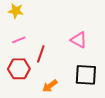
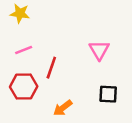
pink triangle: (79, 40) -> (99, 50), turned 30
black square: (86, 75) -> (108, 94), size x0.7

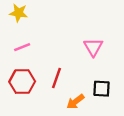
red line: (51, 68) -> (57, 78), moved
orange arrow: (63, 108) -> (75, 102), moved

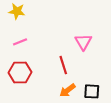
red line: (57, 78) -> (63, 65), moved, turned -36
black square: (102, 89) -> (92, 91), moved

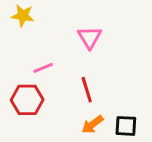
pink line: (20, 42) -> (43, 68), moved
pink triangle: (83, 42) -> (90, 37), moved

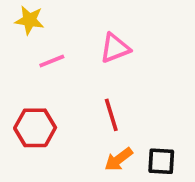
pink triangle: (90, 37) -> (115, 48), turned 40
pink line: (43, 68) -> (52, 61), moved

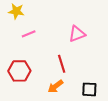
pink triangle: (115, 48) -> (77, 34), moved
orange arrow: (119, 159) -> (55, 86), moved

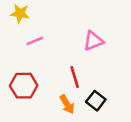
orange arrow: (55, 86) -> (67, 104), turned -84
black square: (89, 89) -> (96, 101), moved, turned 35

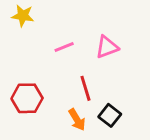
pink line: (35, 41) -> (64, 47), moved

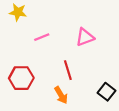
pink line: (64, 47) -> (42, 37), moved
black square: (110, 115) -> (106, 92), moved

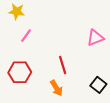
pink line: (42, 37) -> (26, 36), moved, turned -32
pink triangle: (85, 37) -> (95, 38), moved

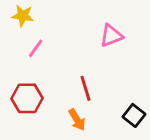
pink triangle: (95, 38) -> (111, 36), moved

